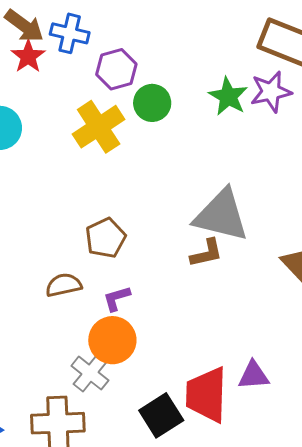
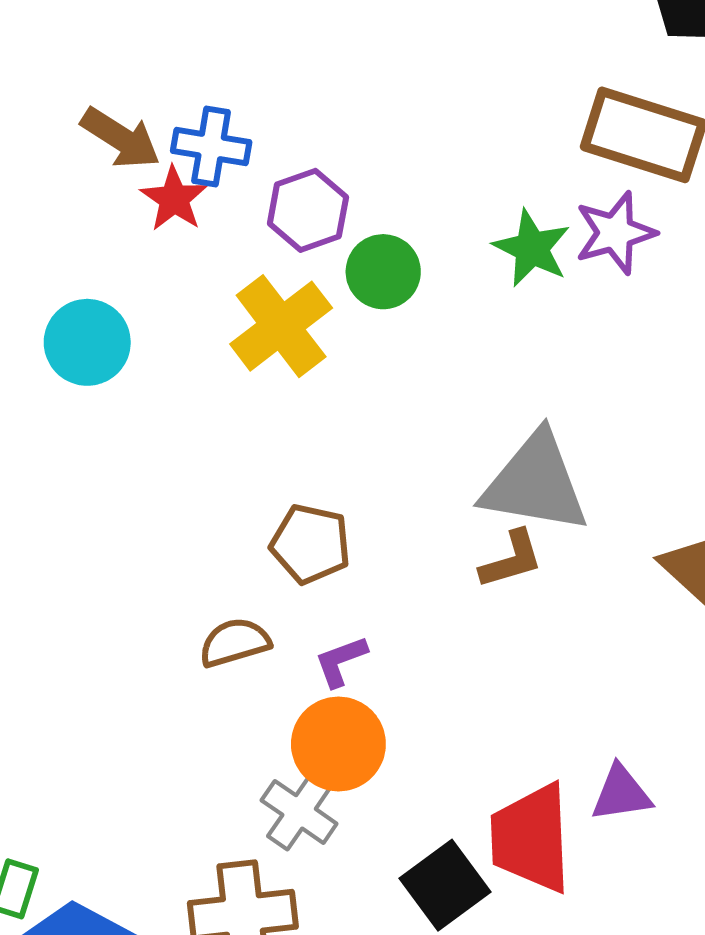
red star: (28, 56) -> (174, 199), moved
brown pentagon: (106, 238) -> (310, 544), turned -30

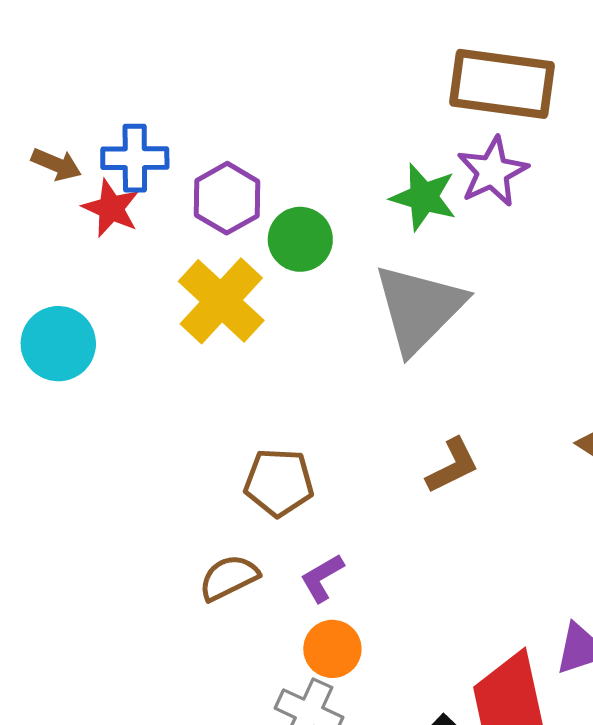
brown arrow: (121, 138) -> (56, 164), size x0.7
gray triangle: (535, 483) -> (419, 308), moved, turned -45
orange circle: (338, 744) -> (332, 649), size x0.7

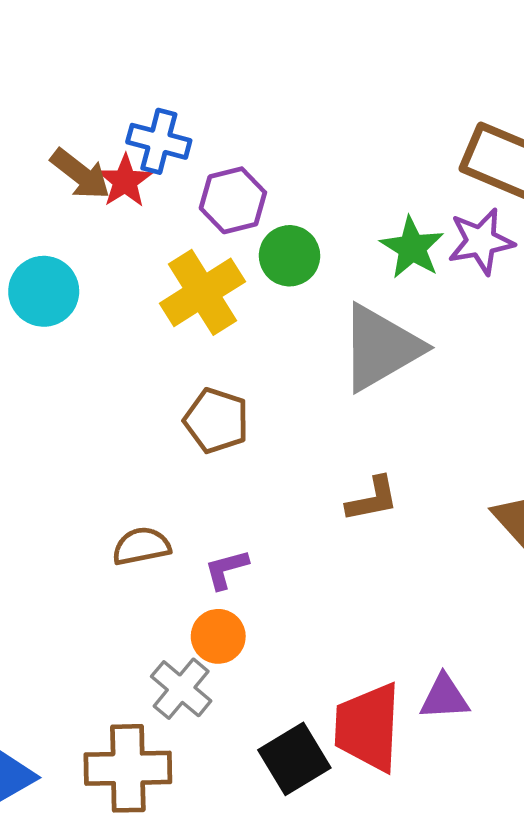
brown arrow: (56, 164) -> (80, 174), moved, size x1.4
brown pentagon: (279, 482) -> (216, 421), moved

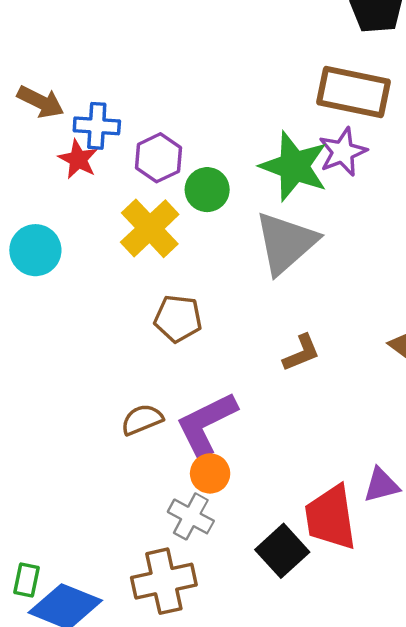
brown arrow: (80, 174) -> (41, 102), moved
green star: (412, 248) -> (294, 166), size x1.5
purple L-shape: (226, 569) -> (206, 424), size x2.0

